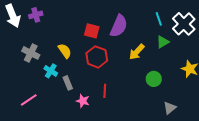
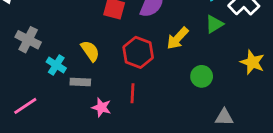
yellow semicircle: (65, 51) -> (90, 51), moved
red hexagon: (97, 57) -> (138, 52), moved
gray rectangle: (68, 83) -> (80, 82), turned -64
gray triangle: (170, 108) -> (224, 117), turned 40

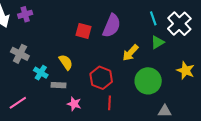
red hexagon: (138, 52) -> (101, 78), moved
green circle: (202, 76) -> (148, 81), size x1.6
red line: (132, 93) -> (110, 103), moved

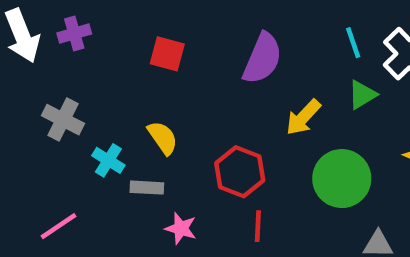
red square: (83, 31) -> (167, 54), moved

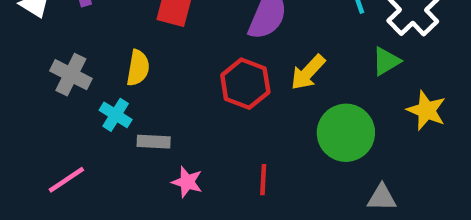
green triangle: (362, 95) -> (386, 61), moved
yellow semicircle: (163, 138) -> (138, 68), moved, turned 45
red hexagon: (240, 172) -> (245, 84), moved

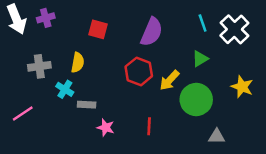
green triangle: (386, 61) -> (200, 59), moved
yellow arrow: (308, 72) -> (169, 80), moved
gray cross: (71, 75) -> (39, 66), turned -35
pink line: (66, 180) -> (23, 114), moved

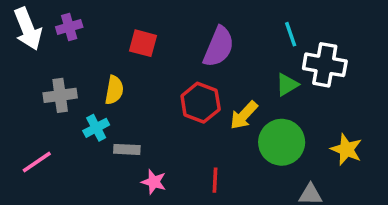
white cross: (234, 29) -> (325, 65), moved, turned -36
yellow star: (242, 87) -> (346, 149), moved
cyan cross: (65, 89) -> (96, 128), turned 30

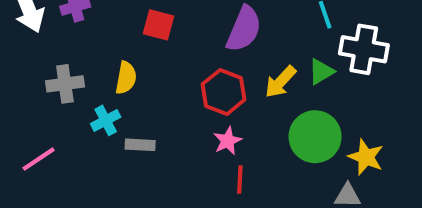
yellow arrow: (244, 115) -> (280, 82), moved
yellow star: (346, 149) -> (366, 157), moved
pink star: (154, 182) -> (228, 141), moved, turned 30

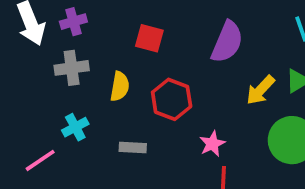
gray cross: (65, 84) -> (72, 68), moved
red hexagon: (224, 92) -> (172, 99), moved
cyan cross: (106, 120) -> (75, 127), moved

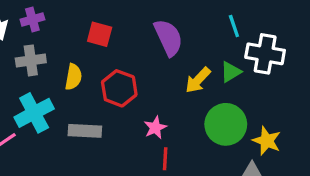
purple semicircle: (227, 42) -> (168, 38), turned -48
cyan cross: (75, 127) -> (34, 113), size x1.6
gray rectangle: (133, 148) -> (85, 131), size x1.4

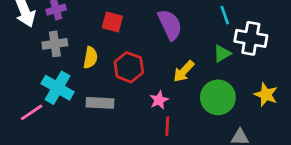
yellow arrow: (198, 80) -> (184, 71), moved
cyan cross: (34, 113) -> (58, 88), turned -32
yellow star: (267, 141) -> (266, 95), moved

